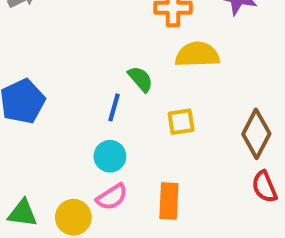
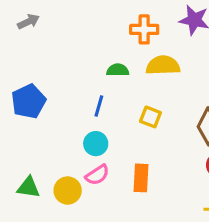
green semicircle: (140, 79) -> (118, 70), moved, turned -50
yellow square: (181, 122) -> (150, 117), turned 30

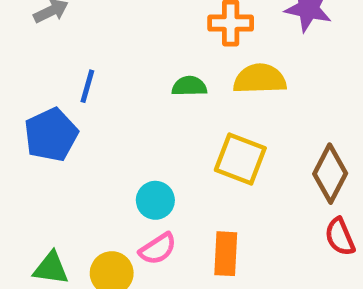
blue line: (99, 106) -> (87, 86), moved
yellow square: (150, 117) -> (240, 159), size x1.5

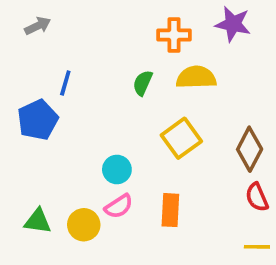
green semicircle: (189, 86) -> (143, 83), turned -65
yellow square: (240, 159) -> (181, 138), turned 33

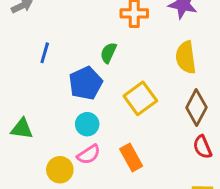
yellow semicircle: (196, 77) -> (186, 57), moved, turned -96
blue pentagon: (38, 120) -> (86, 83), moved
orange rectangle: (170, 210) -> (131, 158), turned -32
green triangle: (38, 221) -> (22, 129), moved

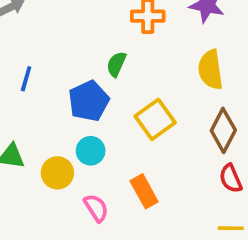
blue line: (45, 53) -> (26, 79), moved
pink semicircle: (89, 155) -> (96, 208), moved, turned -90
yellow circle: (60, 170) -> (57, 173), moved

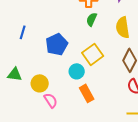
green semicircle: (116, 64) -> (92, 19), moved
cyan circle: (91, 151) -> (77, 71), moved
pink semicircle: (96, 208) -> (51, 100), moved

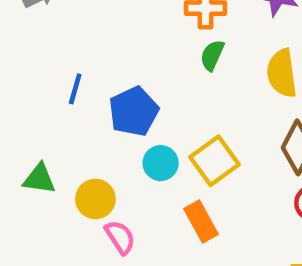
blue line: (23, 32) -> (75, 89), moved
yellow square: (93, 54) -> (214, 161), moved
cyan circle: (77, 71) -> (161, 163), moved

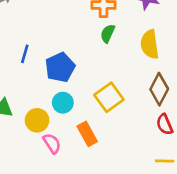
cyan circle: (161, 163) -> (63, 103), moved
orange rectangle: (201, 221) -> (87, 134), moved

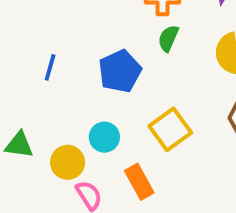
blue pentagon: (60, 67) -> (120, 71), moved

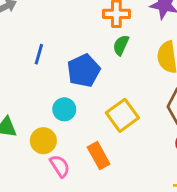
blue line: (50, 67) -> (39, 54), moved
cyan circle: (104, 137) -> (64, 109), moved

